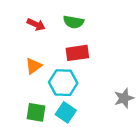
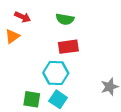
red arrow: (36, 25) -> (23, 17), moved
orange triangle: (33, 66) -> (12, 36), moved

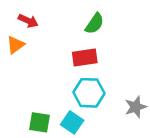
green semicircle: (65, 19) -> (95, 24), moved, turned -66
cyan hexagon: (56, 73) -> (89, 93), moved

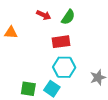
red arrow: (28, 21) -> (44, 15), moved
orange triangle: (16, 45) -> (11, 32), turned 40

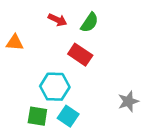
red rectangle: (61, 42) -> (80, 55), turned 42
cyan hexagon: (64, 67) -> (55, 87), moved

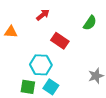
red arrow: (57, 20) -> (43, 15), turned -64
green semicircle: (90, 23) -> (90, 23), moved

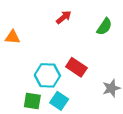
red arrow: (43, 15) -> (64, 17), moved
red rectangle: (60, 41) -> (76, 67), moved

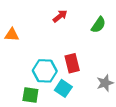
red rectangle: (76, 67) -> (72, 63), turned 42
cyan square: (59, 101) -> (63, 88), moved

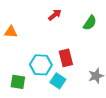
green square: (30, 95) -> (18, 82), moved

